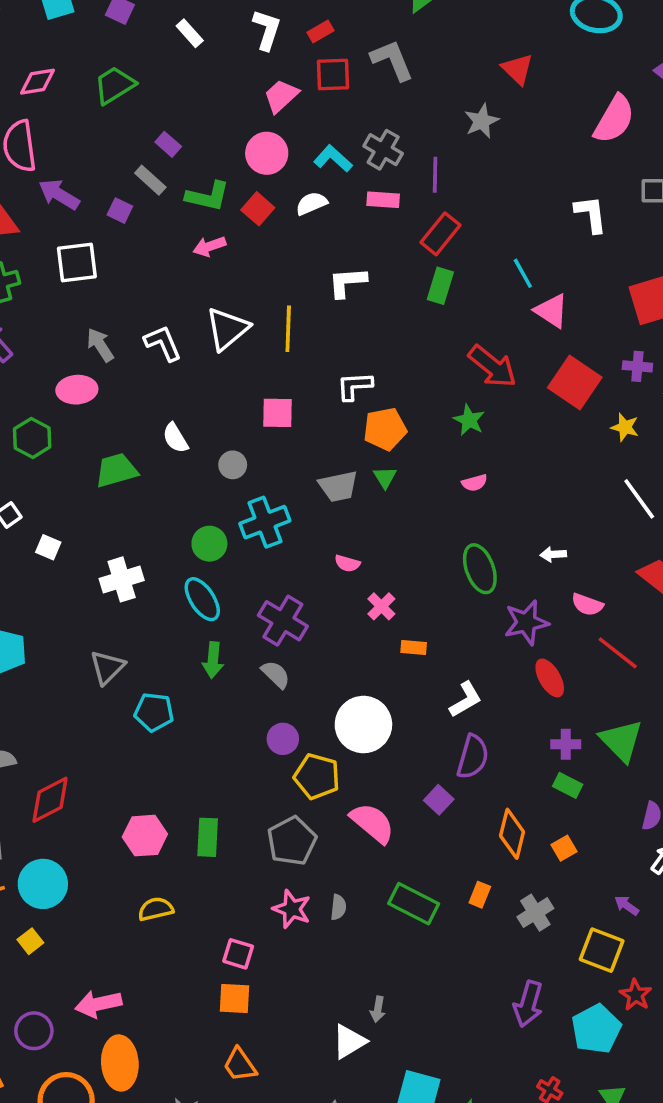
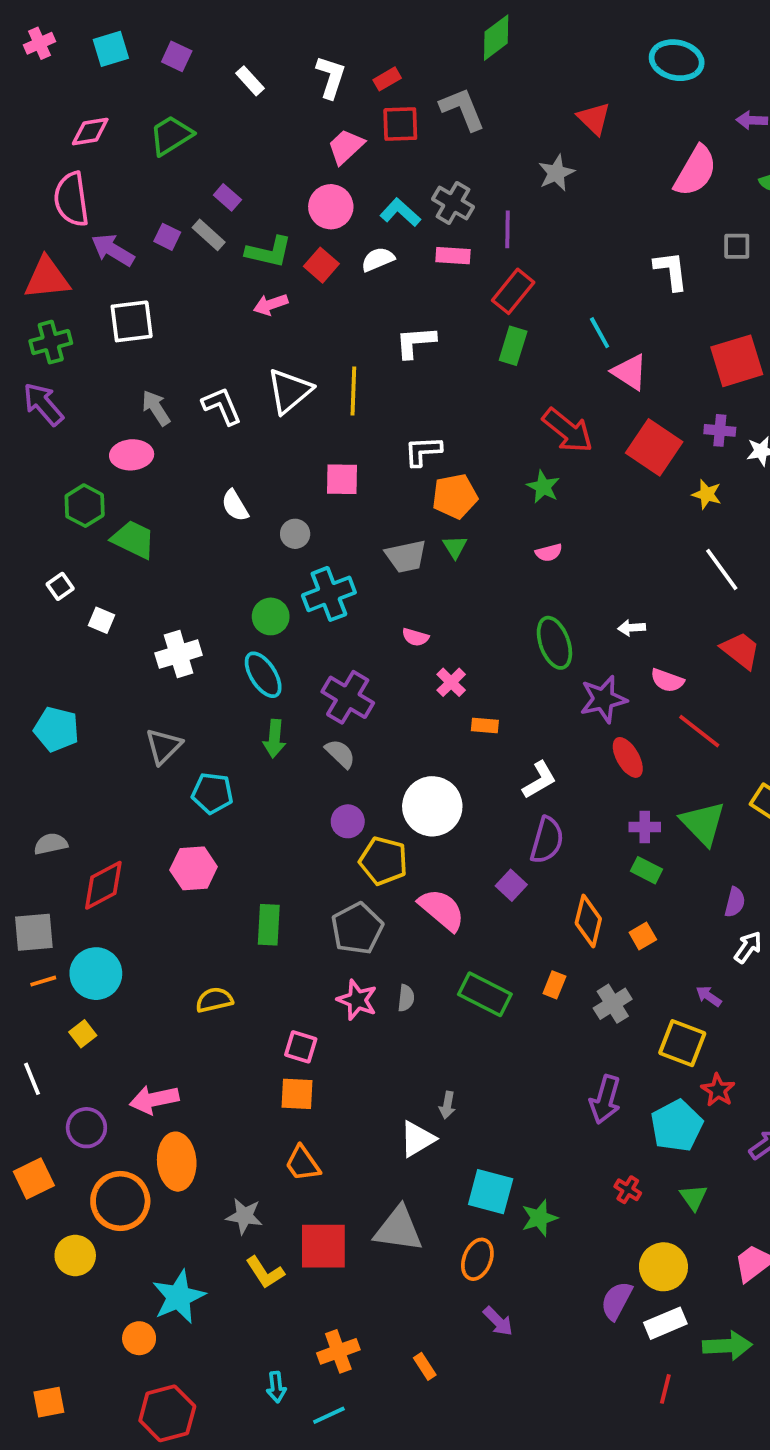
purple square: (120, 211) -> (167, 237), moved
green trapezoid: (116, 470) -> (133, 539), moved, turned 42
pink hexagon: (145, 836) -> (194, 868), moved

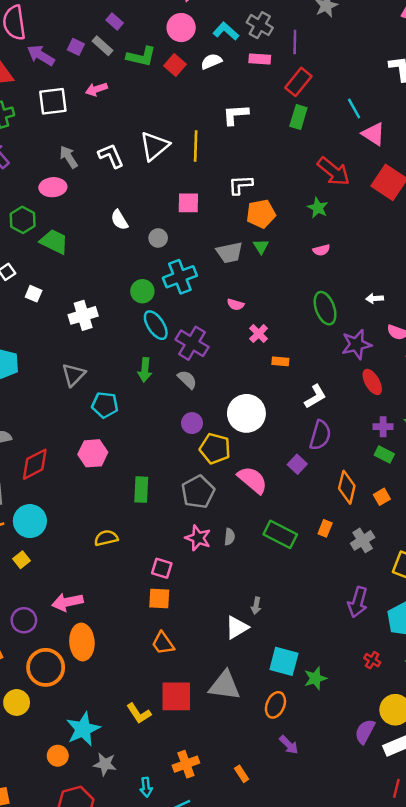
pink arrow: (271, 304) -> (96, 89), moved
cyan ellipse: (263, 675) -> (156, 325), moved
gray star: (244, 1216) -> (105, 764), moved

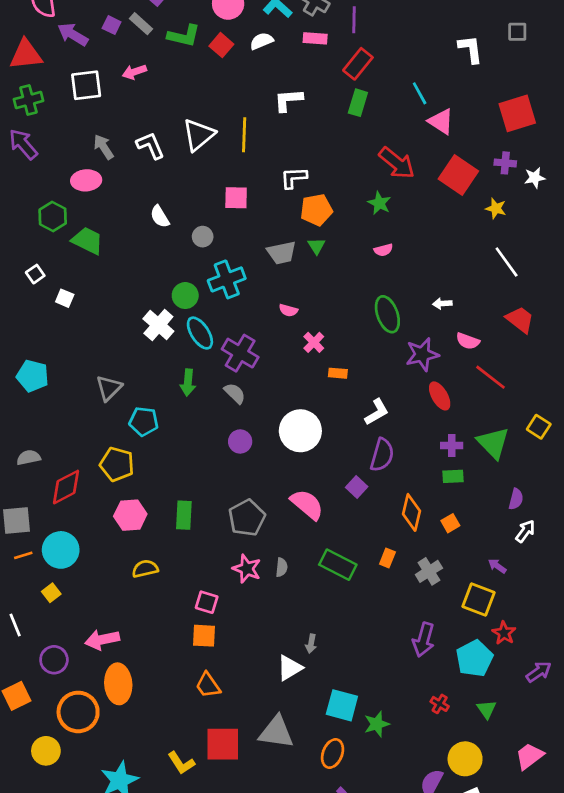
white cross: (83, 315) -> (158, 325), moved, turned -32
yellow pentagon: (215, 448) -> (117, 464), moved
pink hexagon: (93, 453) -> (130, 515), moved
green rectangle: (384, 455) -> (453, 476), turned -30

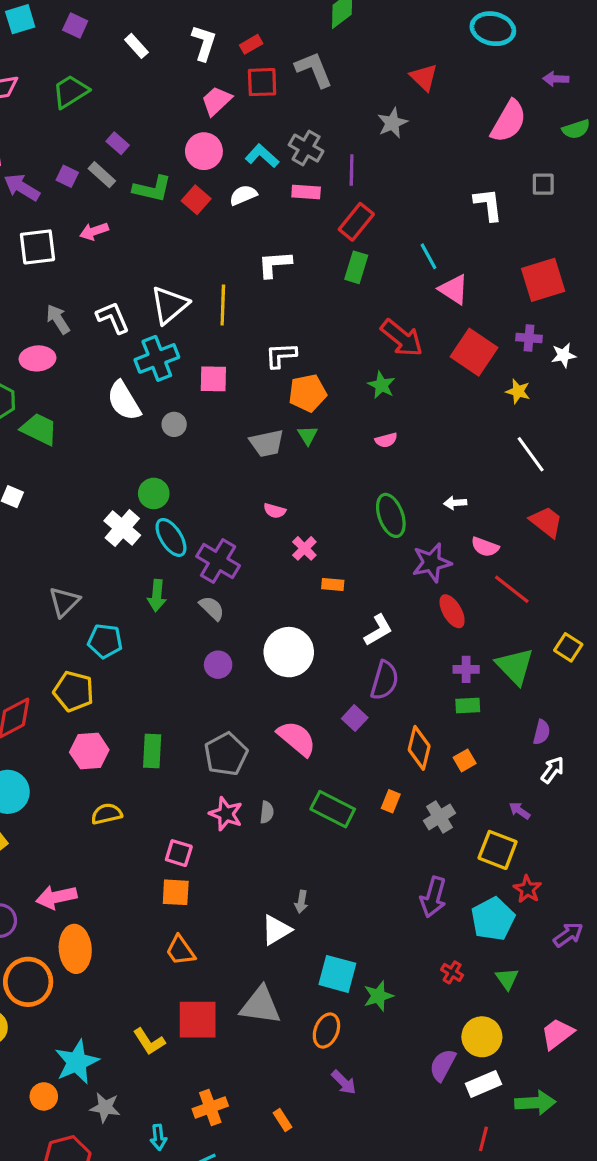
white semicircle: (160, 217) -> (124, 401), size x1.5
cyan cross: (227, 279) -> (157, 358), moved

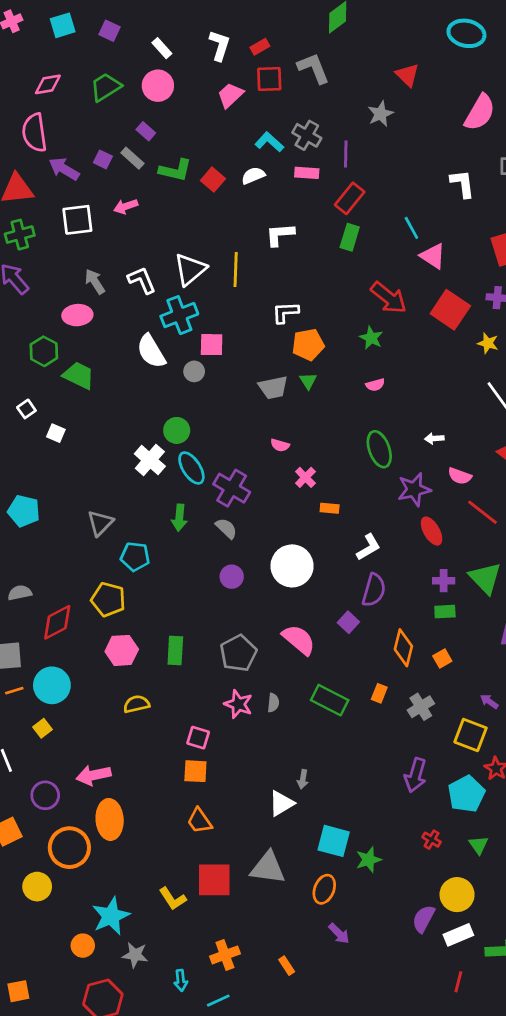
pink circle: (204, 151) -> (158, 86), moved
pink square: (213, 379) -> (212, 345), moved

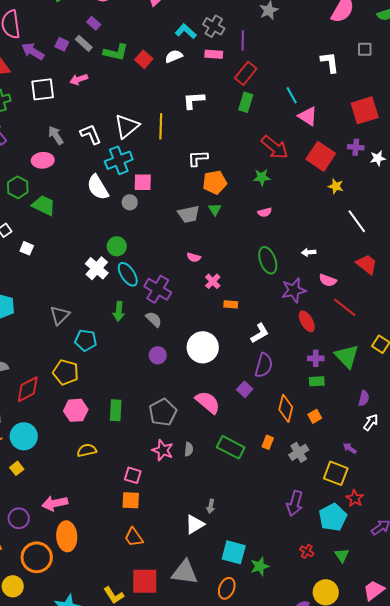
green star: (371, 338) -> (262, 177), turned -30
yellow star: (488, 343) -> (336, 186), moved

